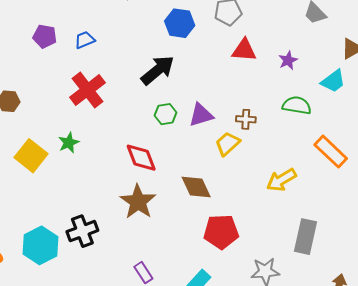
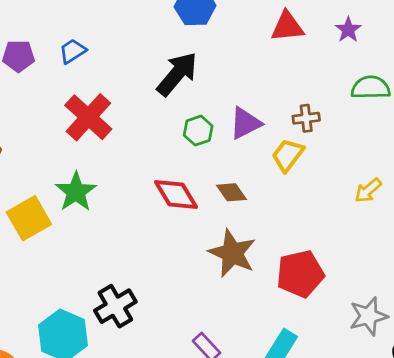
green star: (69, 143) -> (76, 192), size x1.4
yellow square: (31, 156) -> (29, 218), turned 32
yellow arrow: (281, 180) -> (368, 190), size x0.7
brown diamond: (196, 187) -> (231, 192), moved, size x0.7
brown star: (138, 202) -> (232, 253), moved

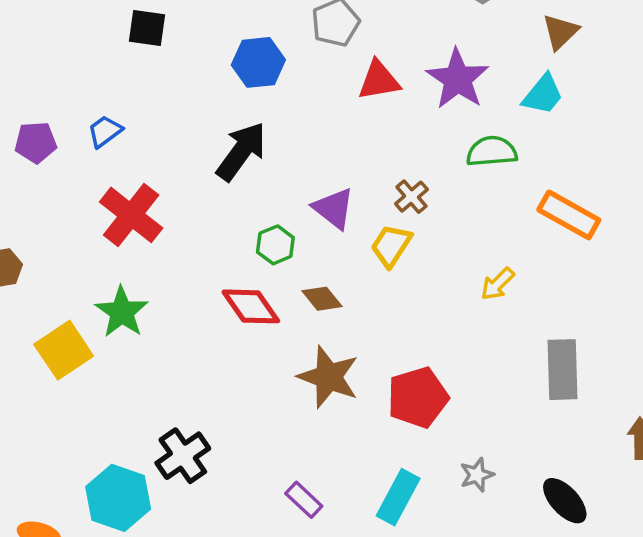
purple star: (348, 30) -> (458, 79), size x1.8
brown cross: (306, 118) -> (411, 197), turned -30
purple triangle: (245, 123) -> (334, 208), turned -51
green hexagon: (198, 131) -> (275, 245), moved
gray star: (368, 316) -> (477, 475), moved, size x0.7

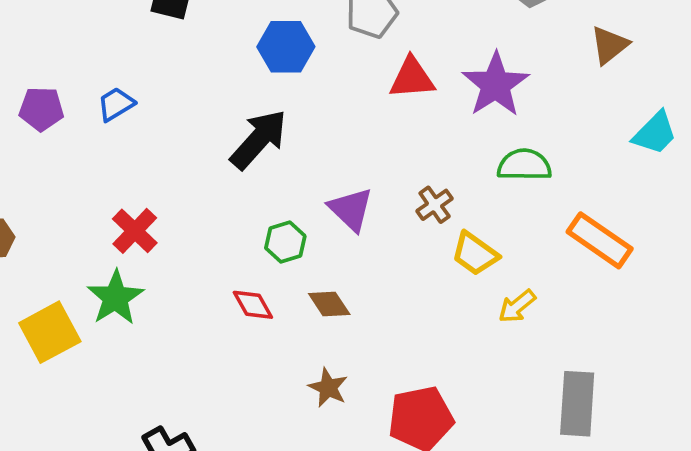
cyan trapezoid: (543, 95) -> (655, 133), moved
red cross: (131, 215) -> (135, 231), moved, size x0.7
yellow trapezoid: (391, 246) -> (475, 254), moved, turned -93
red diamond: (251, 306) -> (253, 305), size x0.7
brown star: (329, 377) -> (328, 388), size x0.6

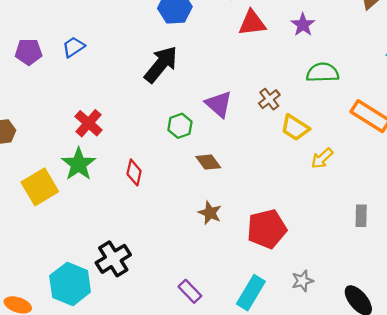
purple star: (496, 85) -> (303, 25), size x0.6
red diamond: (253, 305) -> (134, 172), moved, turned 45
gray rectangle: (577, 404) -> (361, 216), size x0.6

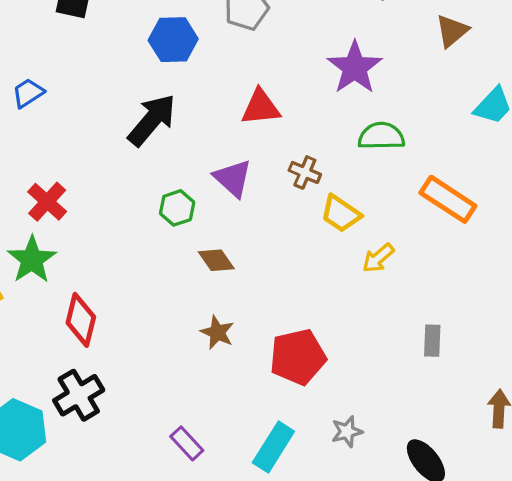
red triangle: (252, 23) -> (261, 107), moved
purple star: (303, 25) -> (355, 68), size x1.6
brown cross: (269, 99) -> (305, 172), turned -30
red diamond: (134, 172) -> (81, 320), moved, size x1.4

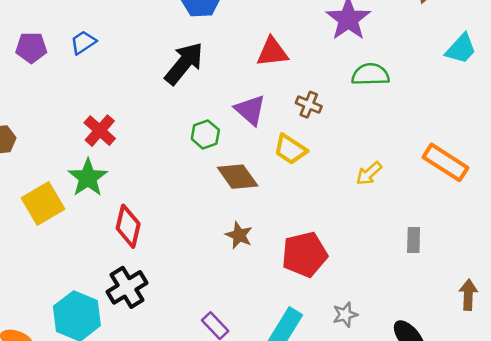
orange rectangle: (448, 199) -> (446, 162), moved
yellow trapezoid: (341, 214) -> (290, 149), moved
brown diamond: (216, 260) -> (238, 177), size x1.4

